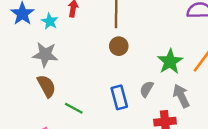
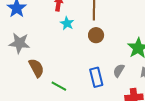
cyan star: (50, 21) -> (67, 23), moved
gray star: (45, 55) -> (19, 43), moved

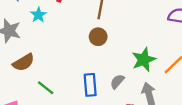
cyan star: (67, 23) -> (38, 15), moved
brown semicircle: (36, 68) -> (24, 62), turned 78

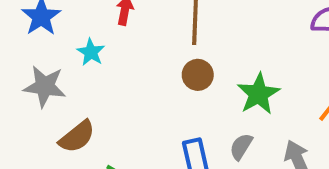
green star: (144, 60) -> (258, 94), moved

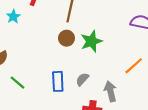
green star: (258, 94) -> (91, 41), moved

